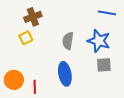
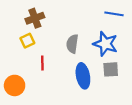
blue ellipse: (65, 74) -> (83, 76), moved
red line: (35, 87) -> (42, 63), moved

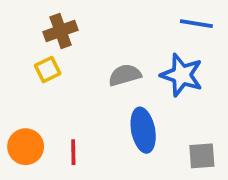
gray semicircle: (72, 44) -> (125, 75), turned 66
red line: (42, 63) -> (73, 152), moved
gray square: (111, 69) -> (202, 156), moved

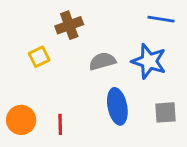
brown cross: (60, 31) -> (69, 25), moved
gray square: (202, 156) -> (166, 112), moved

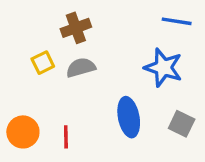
gray semicircle: (102, 61) -> (81, 68), moved
gray square: (166, 112) -> (182, 124), turned 30

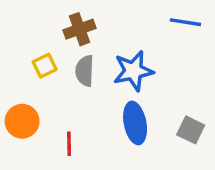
gray semicircle: (81, 68) -> (85, 71), turned -72
blue star: (163, 68) -> (133, 71), moved, turned -30
orange circle: (23, 132) -> (22, 121), moved

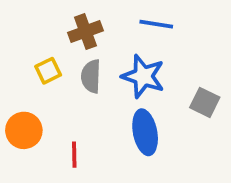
blue line: (185, 22) -> (156, 24), moved
blue star: (133, 71) -> (143, 76), turned 30
gray square: (191, 130) -> (205, 102), moved

